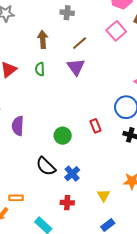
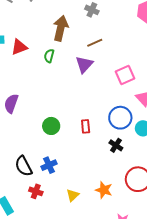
pink square: (116, 31) -> (125, 75), moved
brown arrow: (43, 39) -> (61, 28), size x1.4
black semicircle: (46, 166) -> (24, 166), moved

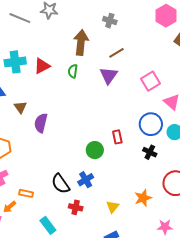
green circle: (51, 126) -> (95, 150), moved
orange star: (104, 190) -> (143, 198), turned -30

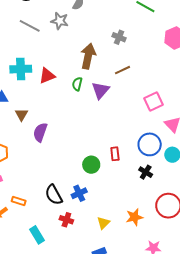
purple triangle: (109, 76) -> (101, 90), moved

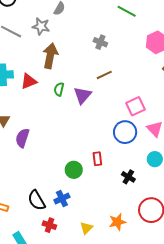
brown arrow: (88, 56) -> (50, 56), moved
blue circle: (150, 144) -> (125, 132), moved

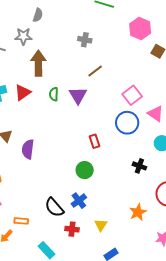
red rectangle: (97, 159) -> (94, 141), moved
yellow triangle: (86, 228) -> (101, 225), moved

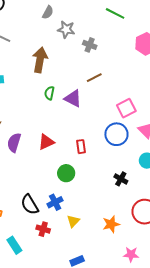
gray star: (23, 36) -> (66, 29), moved
red triangle: (23, 92) -> (46, 142), moved
purple triangle: (78, 95) -> (73, 98), turned -42
yellow triangle: (101, 225) -> (73, 221), moved

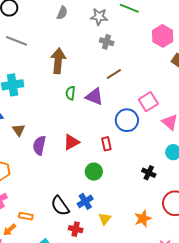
gray star: (66, 29) -> (99, 17), moved
blue circle: (116, 134) -> (127, 120), moved

